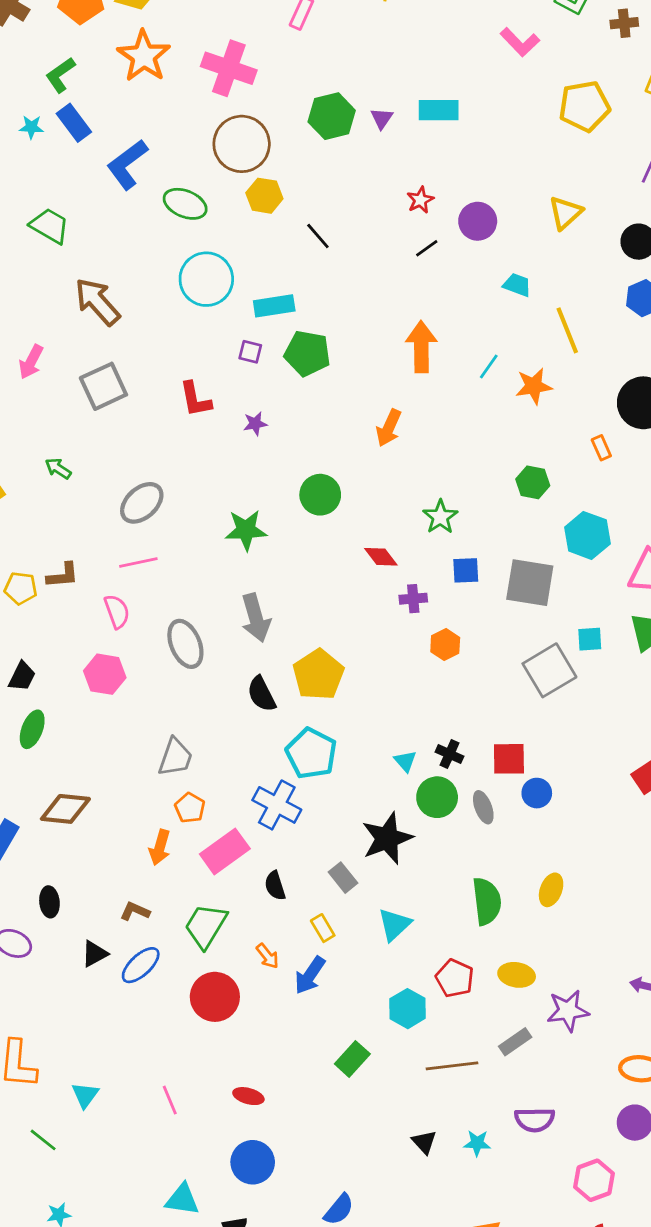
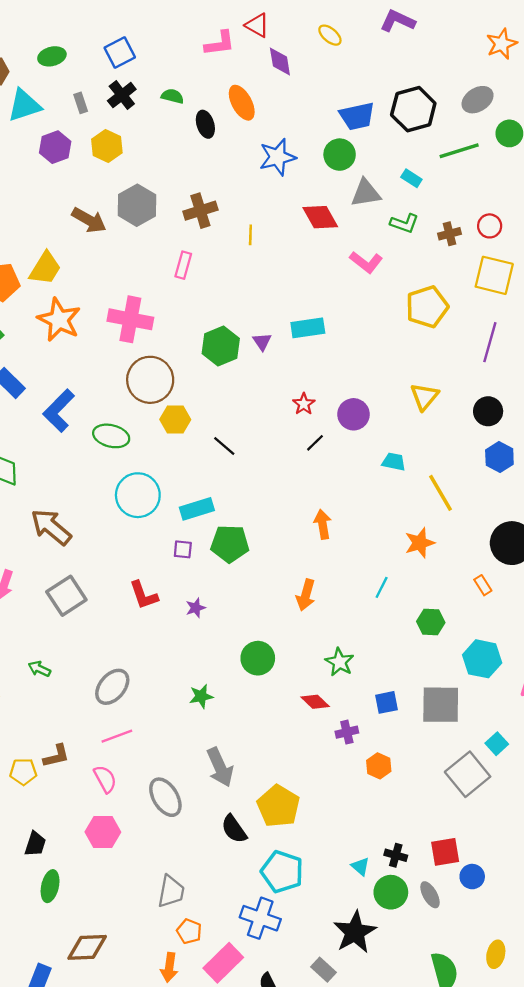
orange arrow: (421, 347) -> (323, 524), size x0.7
cyan line: (489, 366) -> (382, 587), moved
green star: (440, 517) -> (340, 662), moved
green star: (246, 530) -> (201, 696), size x0.7
cyan square: (590, 639) -> (497, 744), turned -30

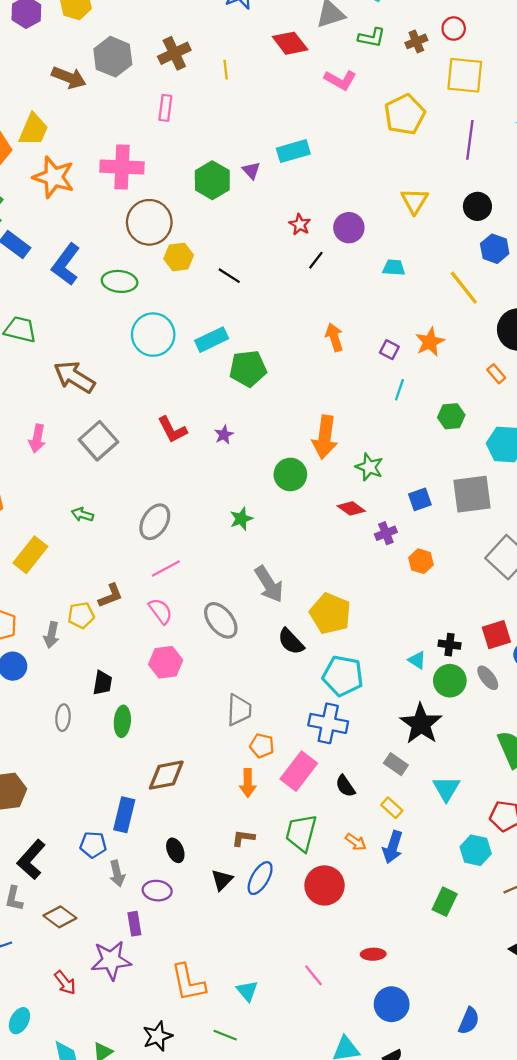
yellow line: (440, 493) -> (464, 288), moved
purple square: (183, 549) -> (389, 350), moved, turned 30
orange arrow: (306, 595) -> (325, 437), moved, size x1.4

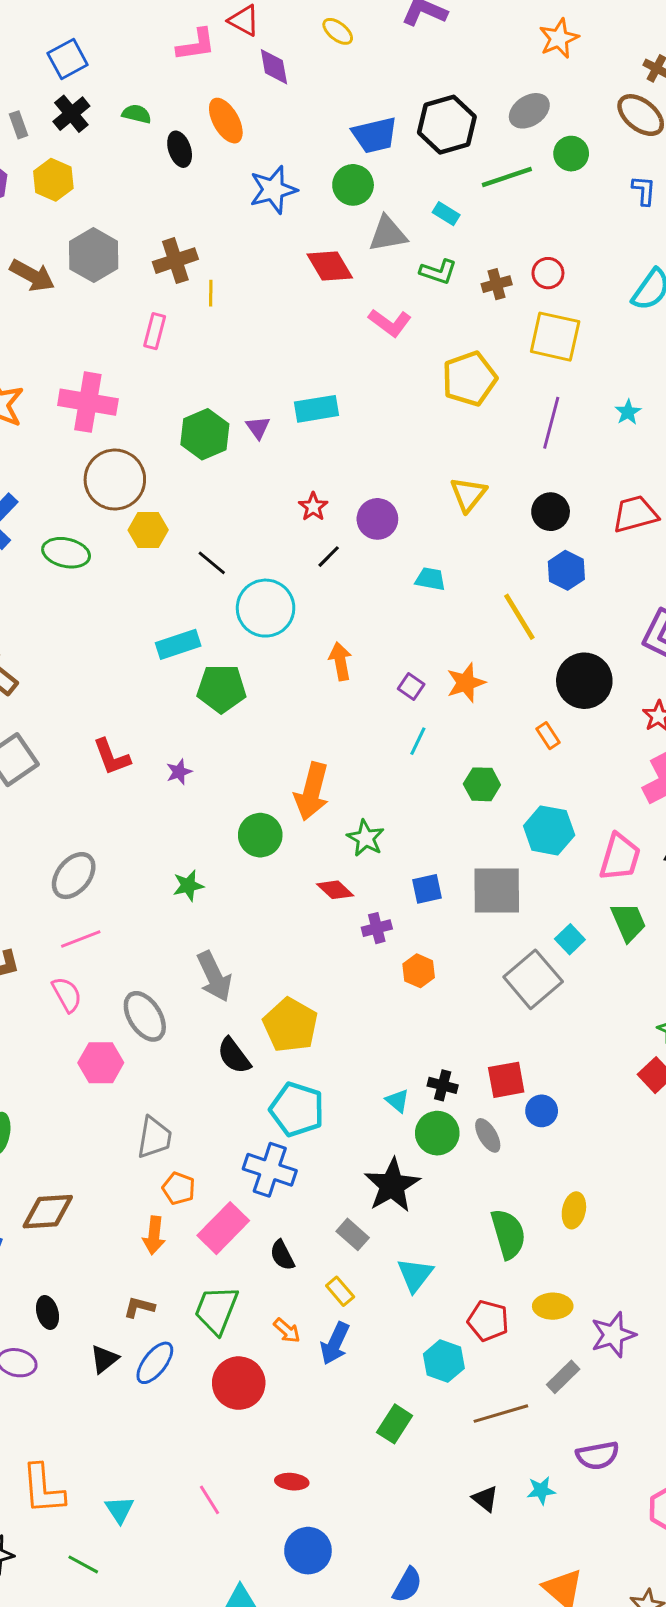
yellow line: (226, 70) -> (211, 293), moved
cyan circle: (153, 335) -> (266, 608), moved
pink hexagon: (166, 662) -> (101, 1063), moved

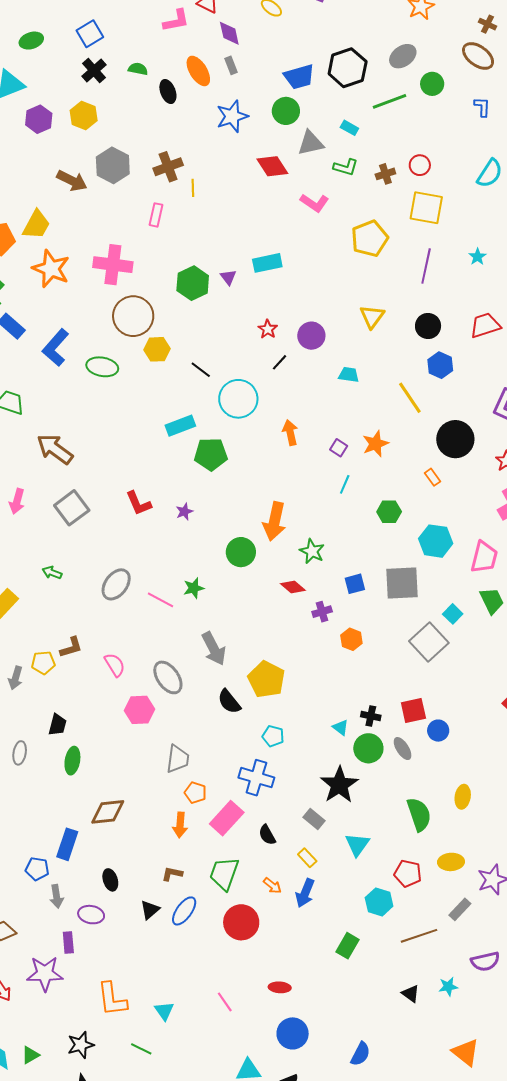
gray rectangle: (18, 125) -> (231, 65), moved
pink line: (81, 939) -> (161, 600), moved, turned 52
cyan pentagon: (297, 1109) -> (273, 736), size x0.6

